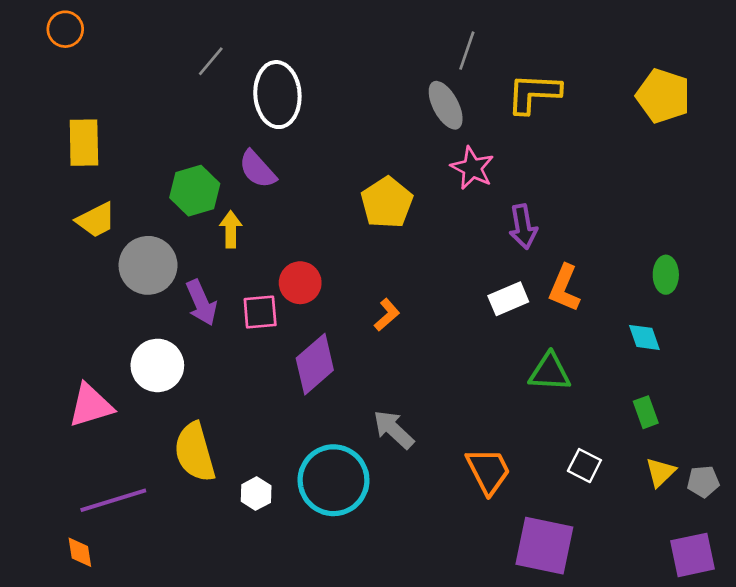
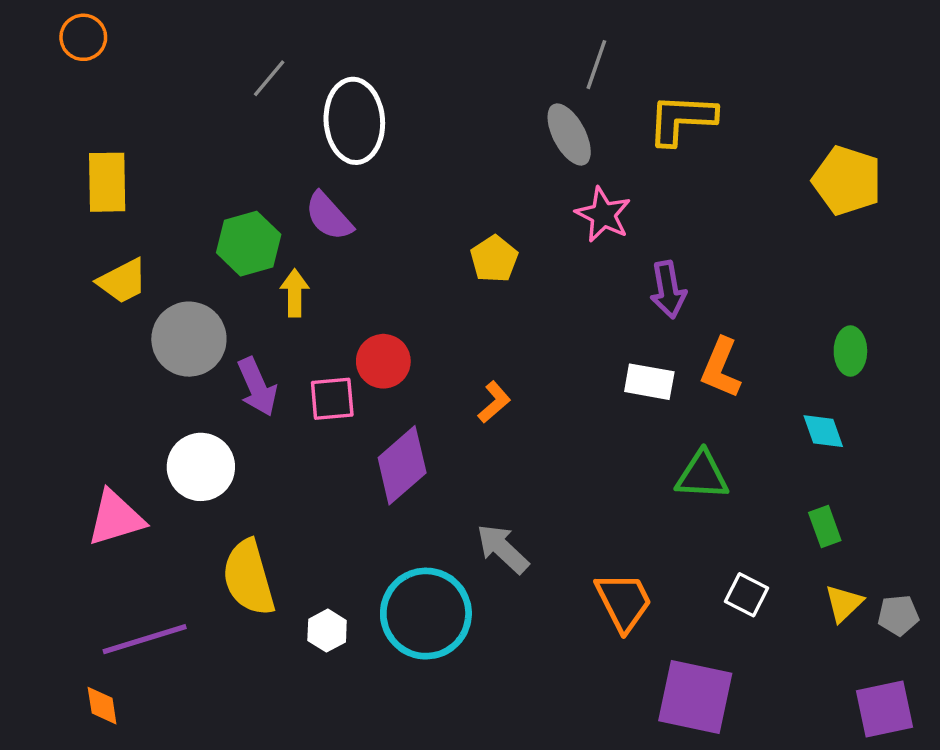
yellow pentagon: (663, 96) -> (847, 181), moved
yellow pentagon: (387, 203) -> (494, 259), size x0.7
white rectangle: (508, 299) -> (649, 382), turned 33

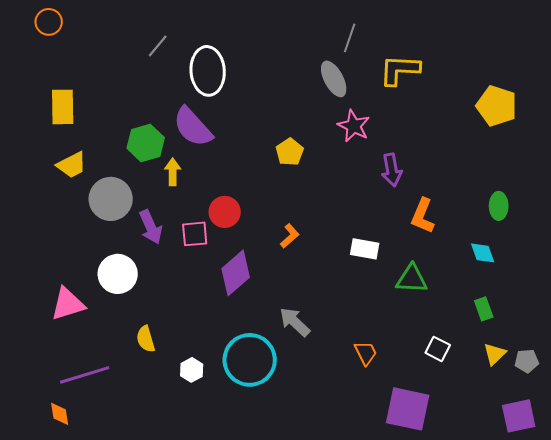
purple semicircle: (329, 216) -> (193, 127), size x1.4
white rectangle: (649, 382) -> (365, 249), moved
yellow semicircle: (249, 578) -> (146, 339), size x0.6
orange trapezoid: (624, 602) -> (366, 353), size x0.7

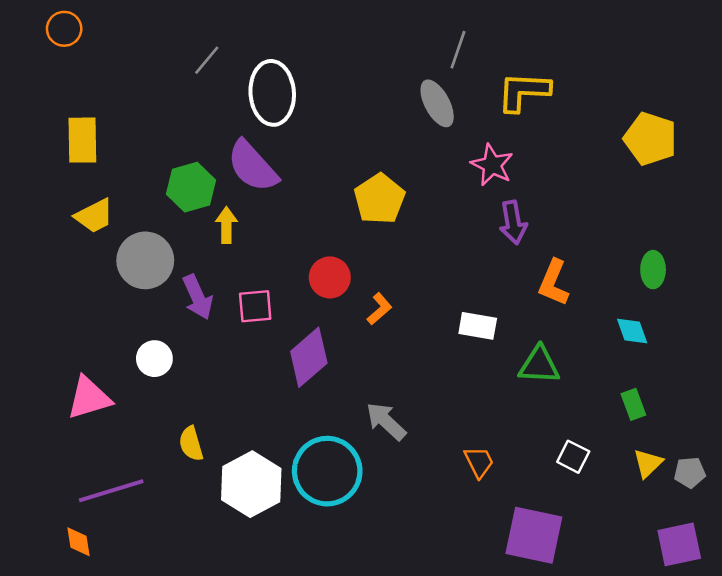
pink star: (354, 126) -> (492, 165), moved
yellow pentagon: (290, 152) -> (380, 199), size x1.4
red circle: (225, 212) -> (330, 277), moved
white circle: (118, 274) -> (154, 359), size x0.7
white hexagon: (192, 370) -> (251, 484), size x2.0

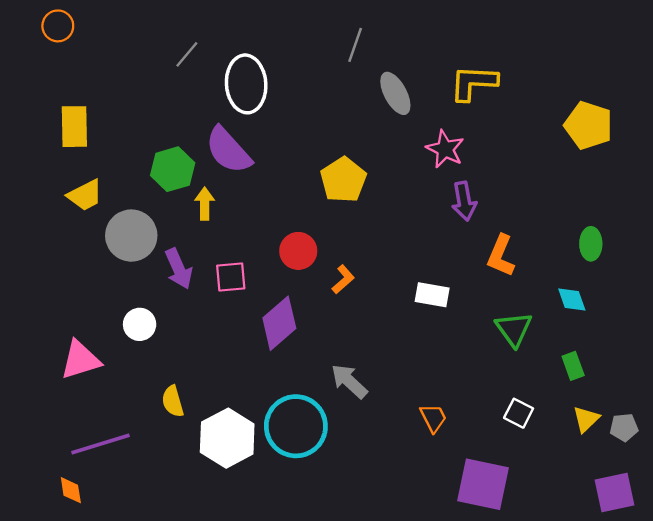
gray line: (458, 50) -> (355, 45), moved
green triangle: (539, 365) -> (514, 329), moved, turned 51

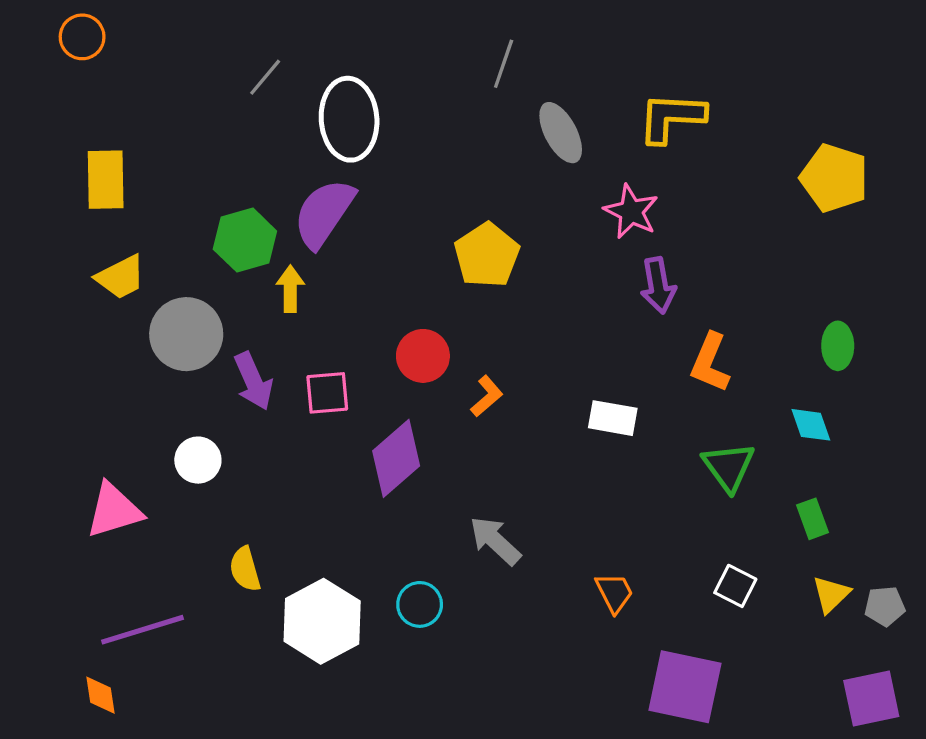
purple semicircle: (228, 150) -> (324, 213), turned 76
cyan circle: (296, 426) -> (420, 604), size x0.5

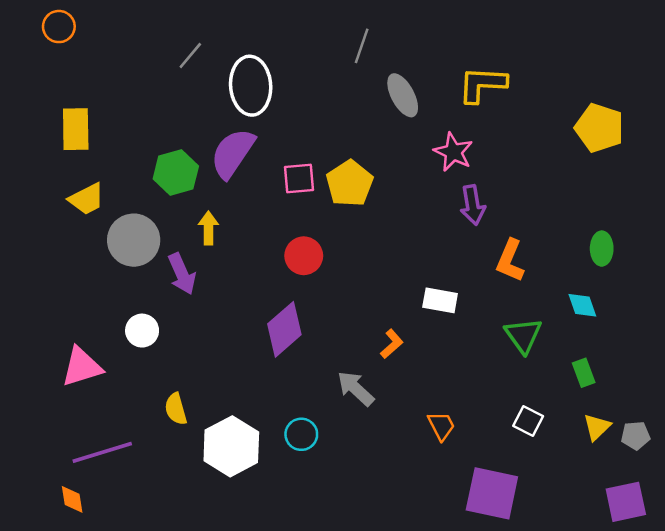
yellow arrow: (290, 289) -> (208, 228), moved
pink square: (327, 393) -> (299, 179), moved
orange L-shape: (487, 396) -> (392, 344), moved

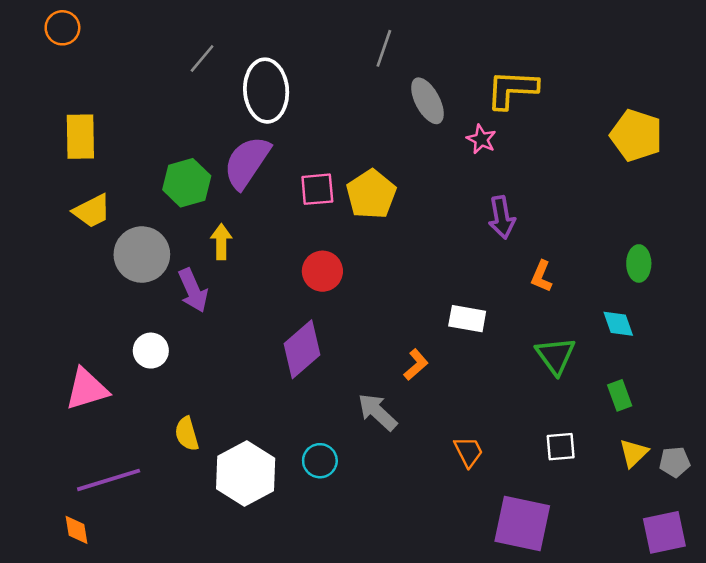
pink star: (453, 152) -> (481, 139), moved, size x0.7
orange L-shape: (510, 261) -> (541, 276), size x0.7
white square: (528, 421) -> (561, 447), turned -32

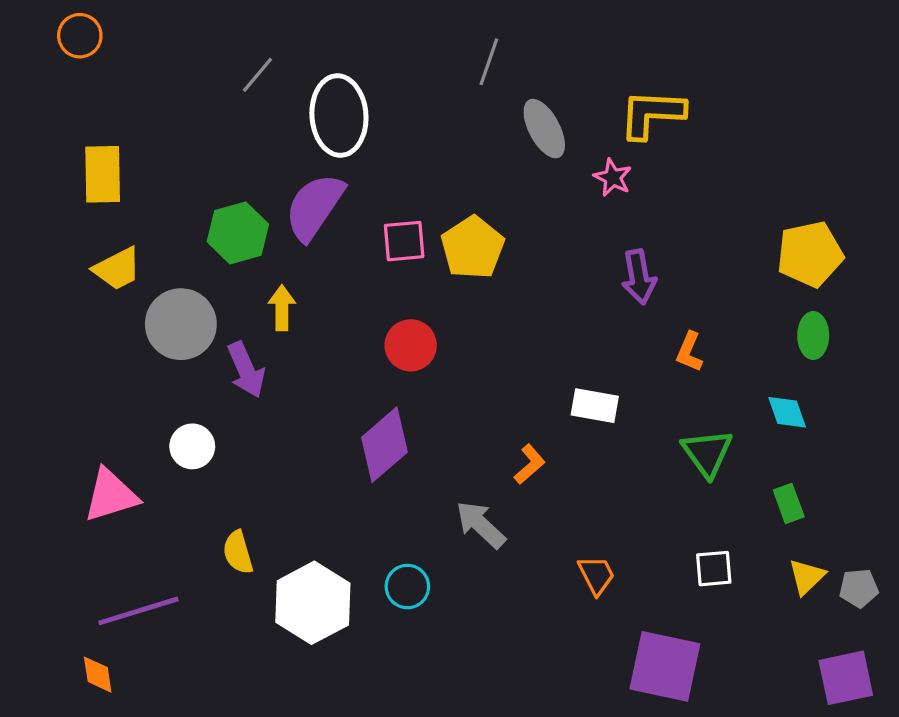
yellow pentagon: (636, 135) -> (810, 254), moved, turned -30

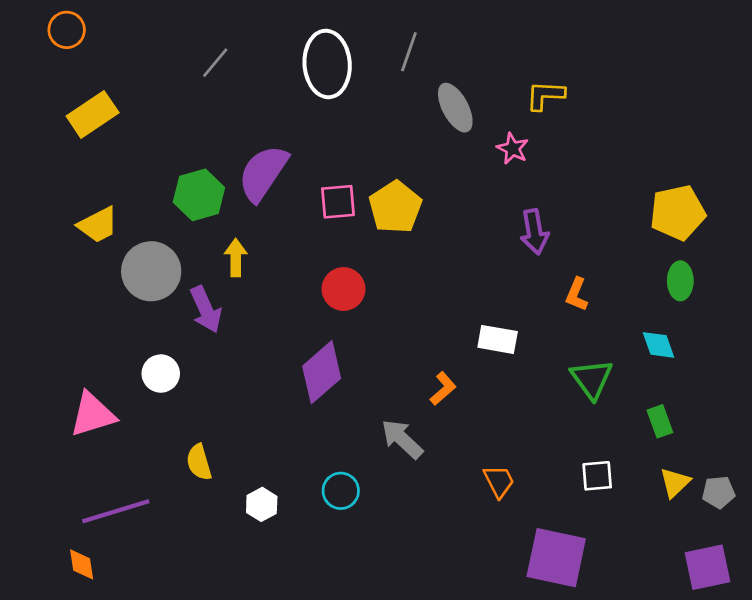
yellow L-shape: (652, 114) -> (545, 95), size x0.7
white ellipse: (339, 116) -> (327, 64), moved
yellow rectangle: (103, 174) -> (93, 114), moved, turned 57
white hexagon: (313, 603) -> (262, 504), size x0.5

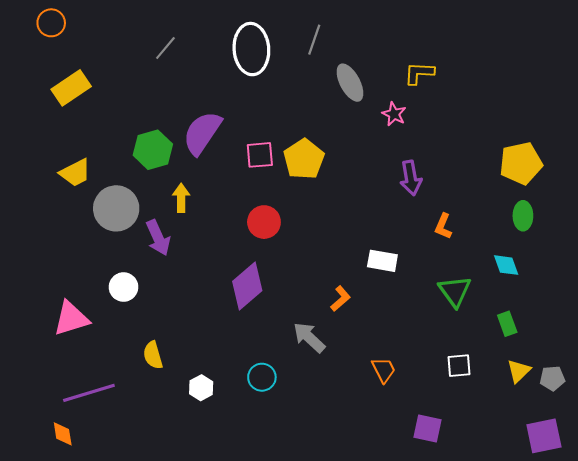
purple square: (556, 558) -> (428, 429), size x0.6

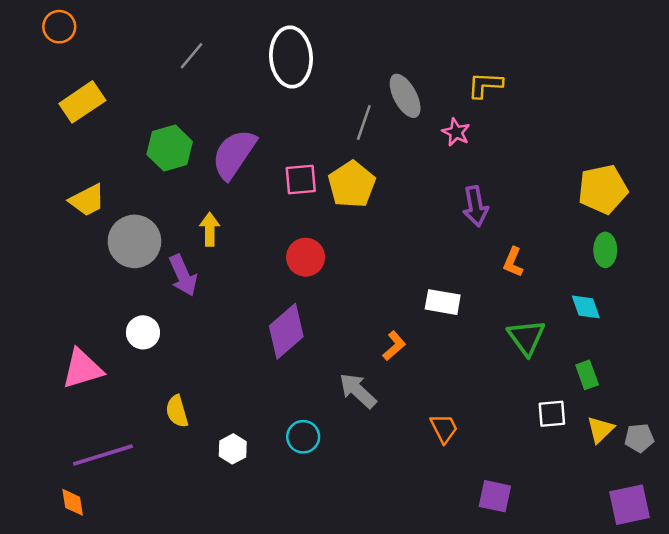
gray line: (314, 40) -> (364, 123), moved
green hexagon: (153, 150) -> (170, 148), moved
white square: (459, 366) -> (552, 414), moved

